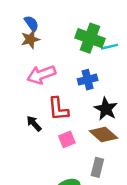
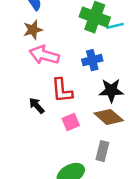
brown star: (30, 39) -> (33, 30), moved
pink arrow: (41, 75) -> (44, 55), turned 36
black star: (106, 109) -> (111, 90), turned -30

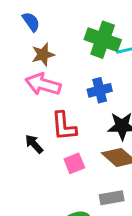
brown star: (33, 30) -> (43, 55), moved
gray rectangle: (102, 151) -> (112, 198), turned 66

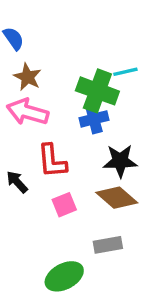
green cross: (103, 40) -> (97, 91), moved
brown star: (43, 55) -> (27, 77), turned -30

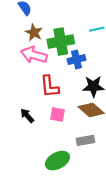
green cross: (97, 91) -> (61, 41), moved, turned -30
black arrow: (17, 182) -> (27, 116), moved
pink square: (64, 205) -> (57, 114), turned 32

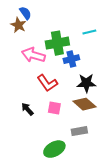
brown star: (34, 32) -> (18, 25), moved
red L-shape: (50, 86) -> (47, 83), turned -30

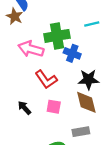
blue cross: (71, 59) -> (72, 53), turned 35
brown diamond: (84, 104) -> (86, 102), turned 35

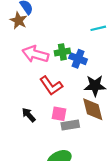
green cross: (57, 36) -> (62, 52), moved, size x0.6
gray rectangle: (81, 132) -> (70, 125), moved

